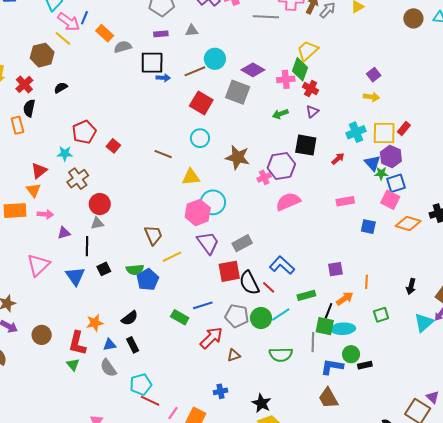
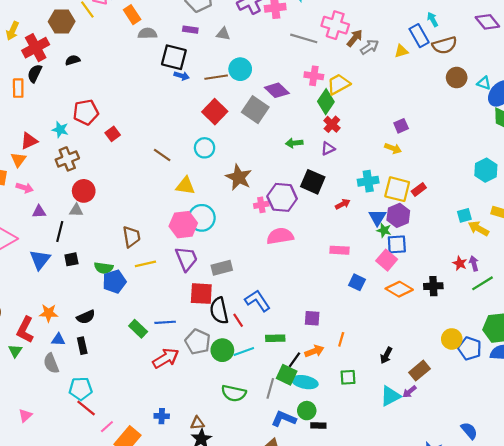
pink cross: (286, 79) -> (314, 76), moved
red cross: (24, 84) -> (36, 48), size x1.4
brown triangle: (234, 355) -> (197, 423), moved

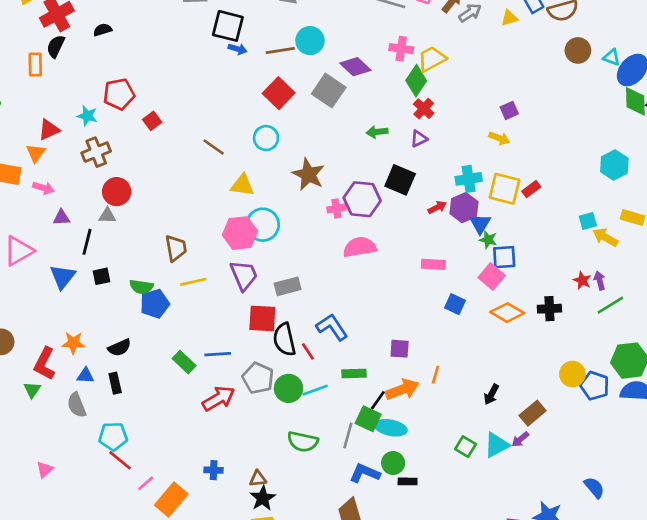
purple hexagon: (398, 215) -> (464, 208), moved
orange arrow: (314, 351) -> (402, 389), size x1.4
green square: (348, 377) -> (465, 447), moved, turned 35

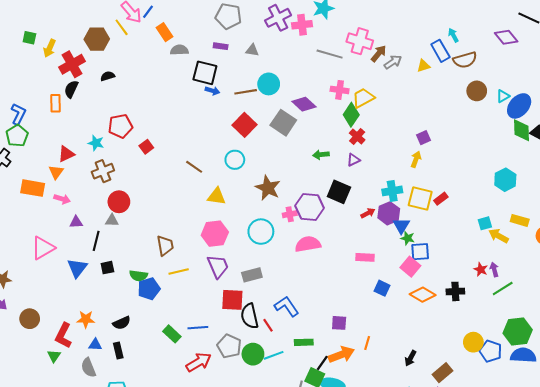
cyan triangle: (612, 57) -> (503, 96), turned -48
yellow arrow: (499, 138) -> (416, 159), turned -91
cyan circle: (263, 225) -> (261, 232), moved

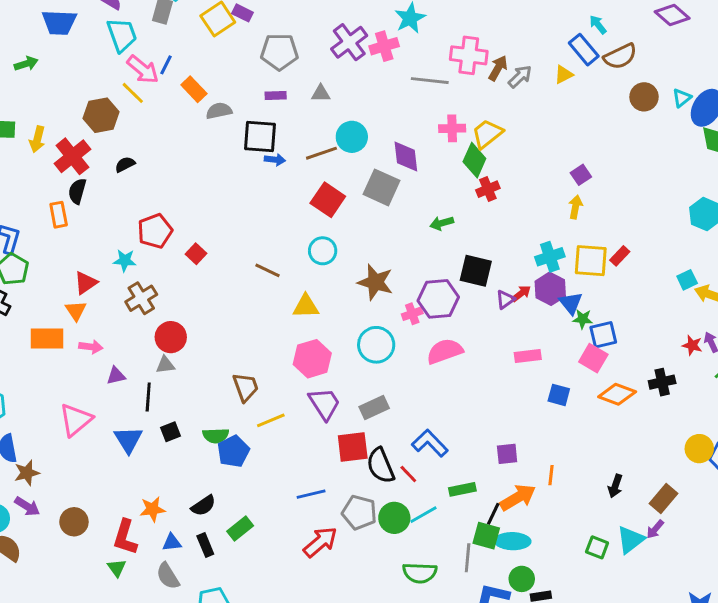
purple diamond: (304, 104) -> (406, 157), turned 50
red cross: (357, 136) -> (488, 189), turned 35
purple triangle: (353, 160) -> (505, 300), moved
green rectangle: (172, 334) -> (240, 528), moved, turned -72

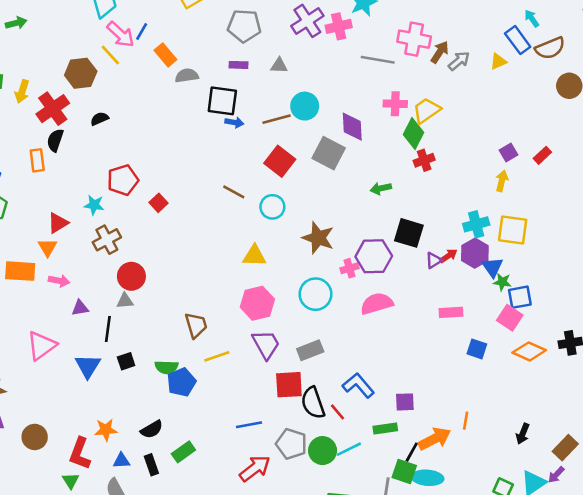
red rectangle: (620, 256) -> (542, 155), moved
brown line: (268, 270) -> (234, 192), moved
purple square: (507, 454) -> (405, 402), moved

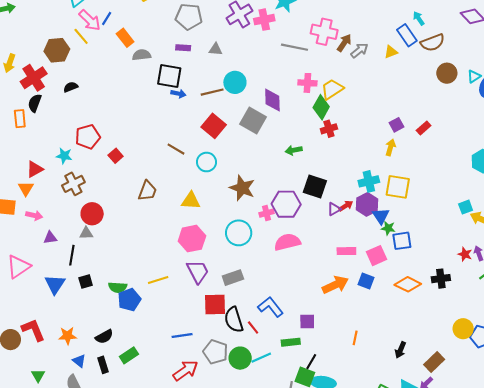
pink square: (510, 318) -> (377, 256), moved, turned 30
brown trapezoid: (196, 325) -> (147, 191), moved, turned 35
orange arrow: (435, 439) -> (335, 285), moved
red L-shape: (80, 454) -> (33, 330), moved, turned 135
blue triangle: (121, 461) -> (79, 361), turned 40

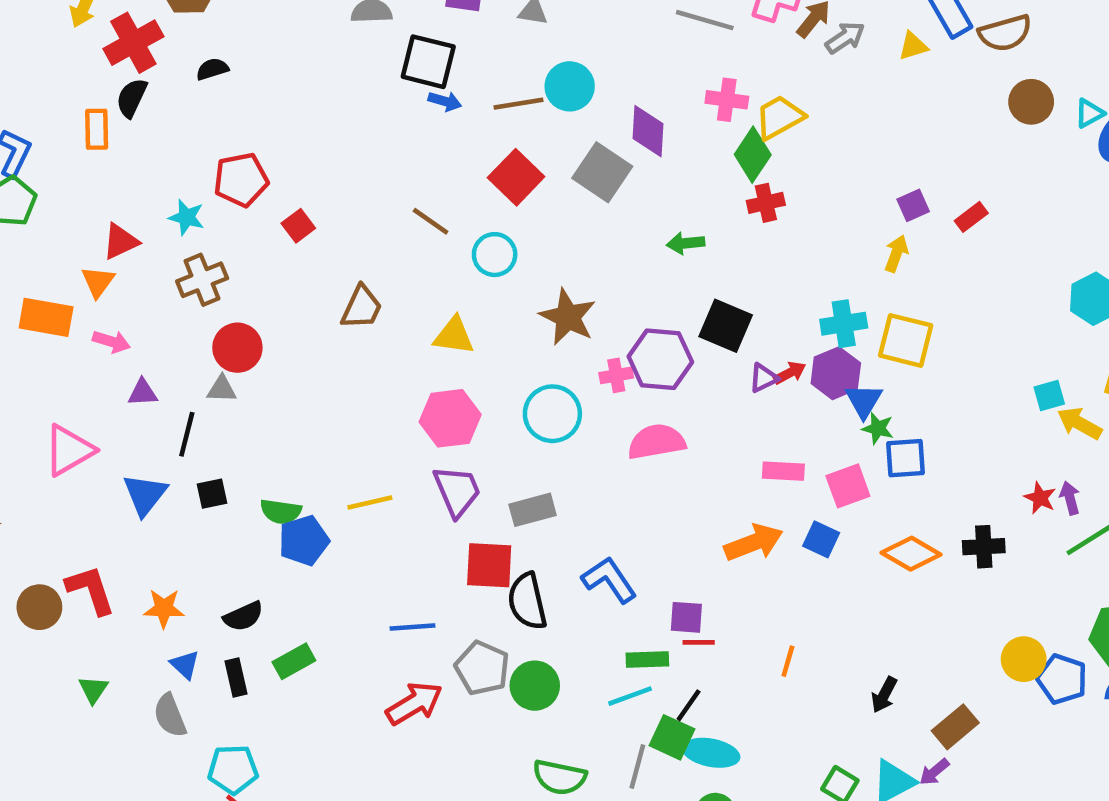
red line: (253, 328) -> (699, 642), moved, turned -56
cyan line: (261, 358) -> (630, 696), moved

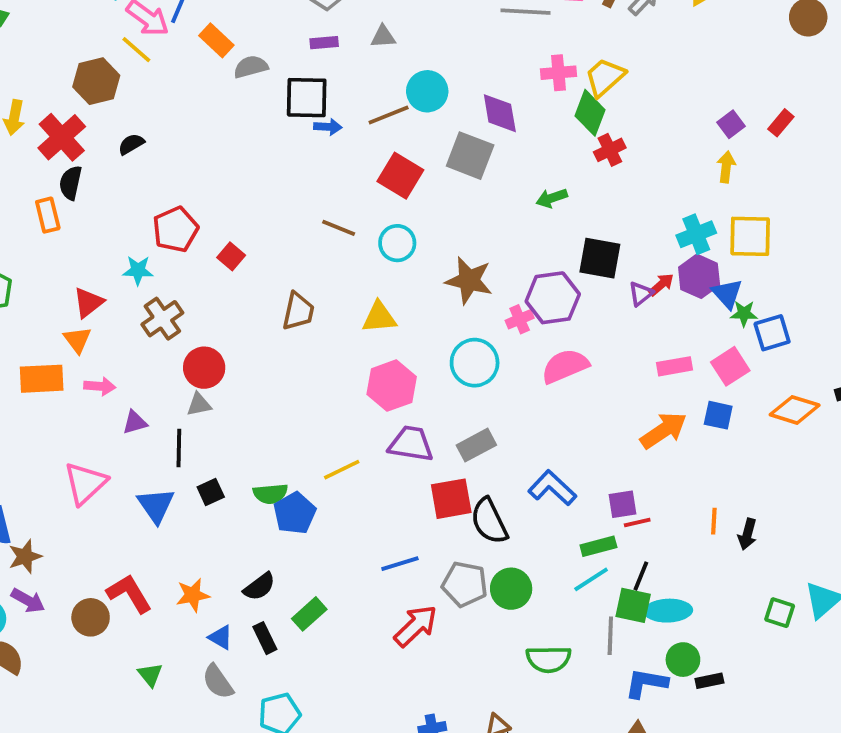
purple trapezoid: (457, 491) -> (411, 444), turned -45
black arrow: (884, 695) -> (747, 534), moved

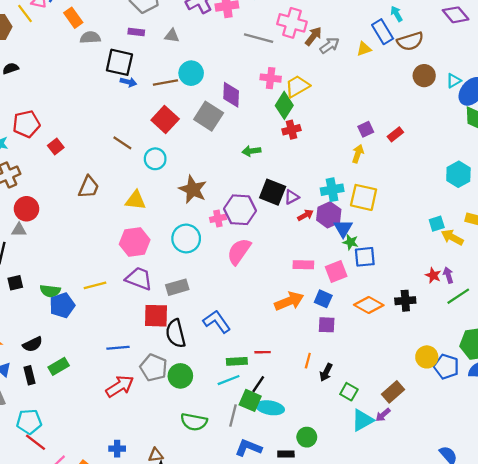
purple triangle: (641, 294) -> (292, 197), moved
pink semicircle: (565, 366) -> (239, 251), turned -44
purple square: (622, 504) -> (327, 325), moved
green square: (780, 613) -> (349, 392), moved
green circle: (683, 660) -> (307, 437), moved

